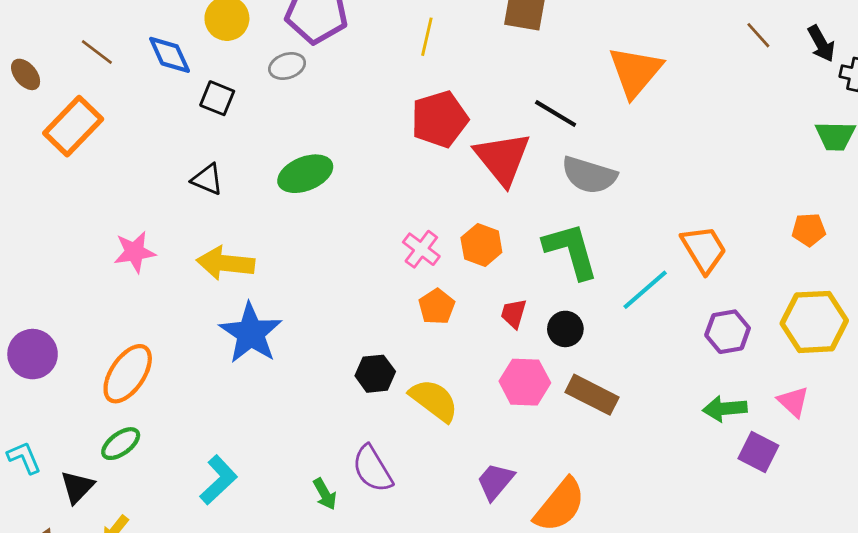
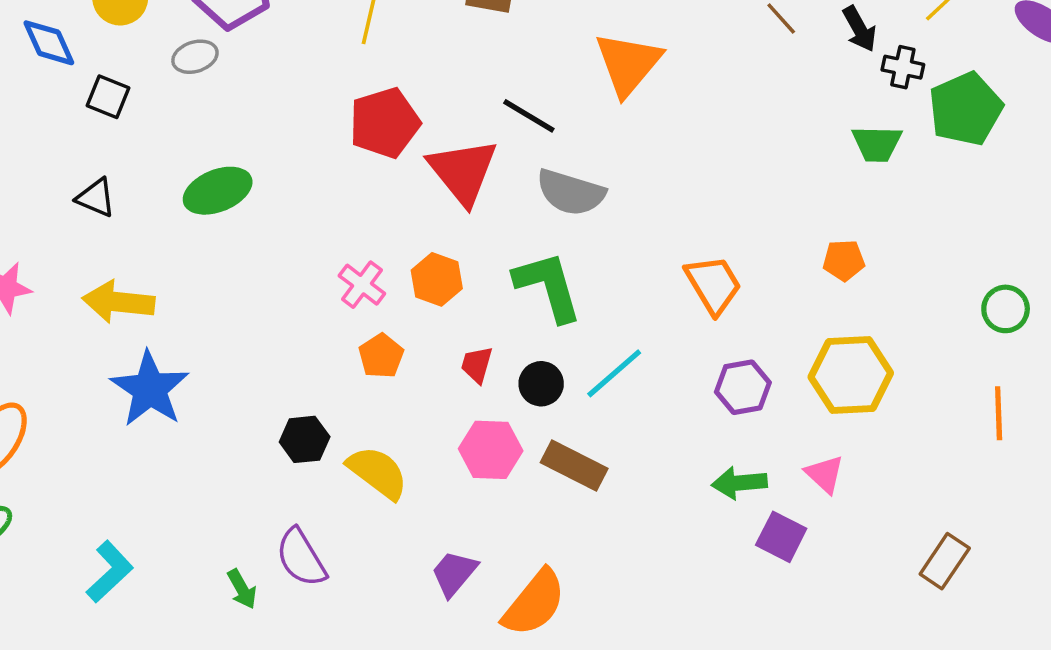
cyan line: (645, 290) -> (614, 373), moved

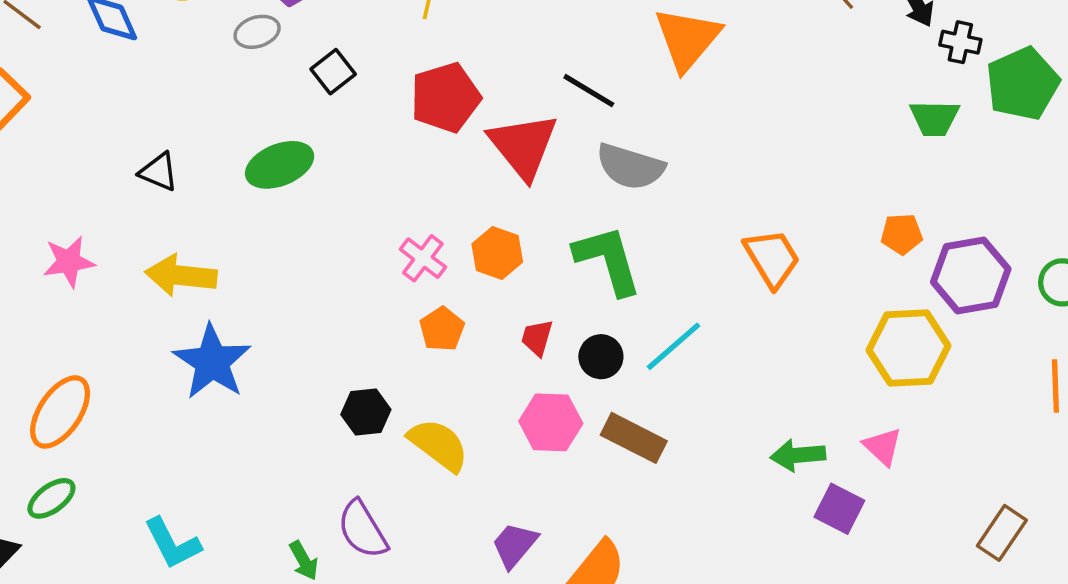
black square: (108, 97) -> (333, 72), moved, turned 30
purple hexagon: (743, 387) -> (971, 275), moved, size x1.4
cyan L-shape: (110, 572) -> (172, 543), turned 106

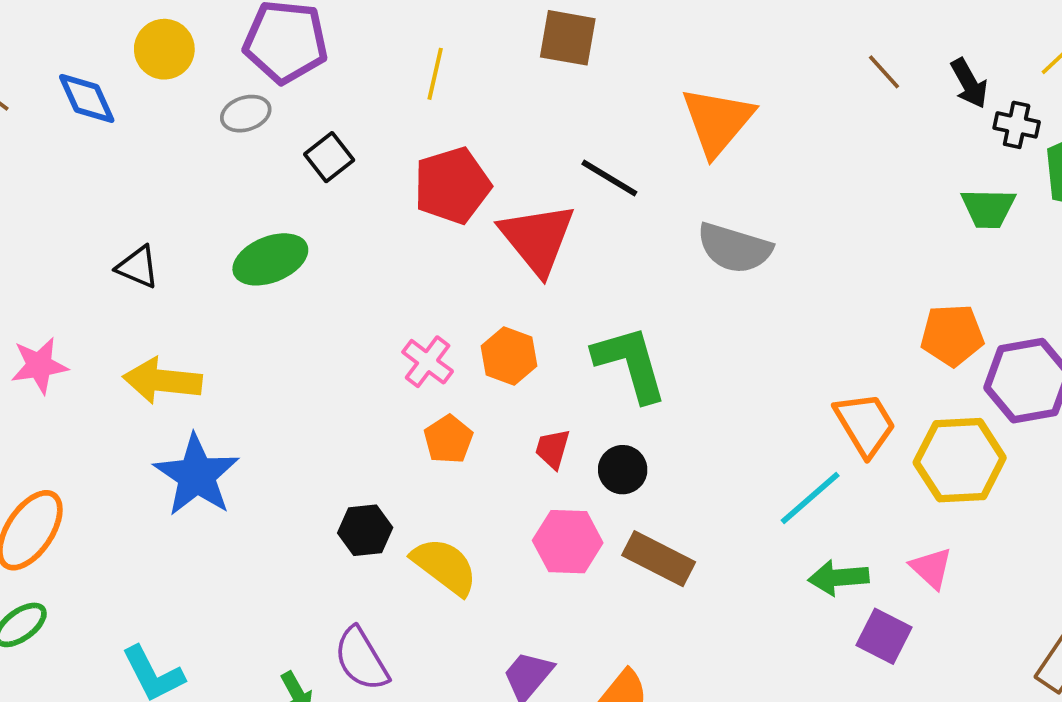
gray semicircle: (630, 167) -> (734, 248), moved
orange pentagon: (902, 234) -> (952, 335), size x1.4
orange trapezoid: (772, 258) -> (865, 424), moved
cyan line: (674, 346) -> (810, 498), moved

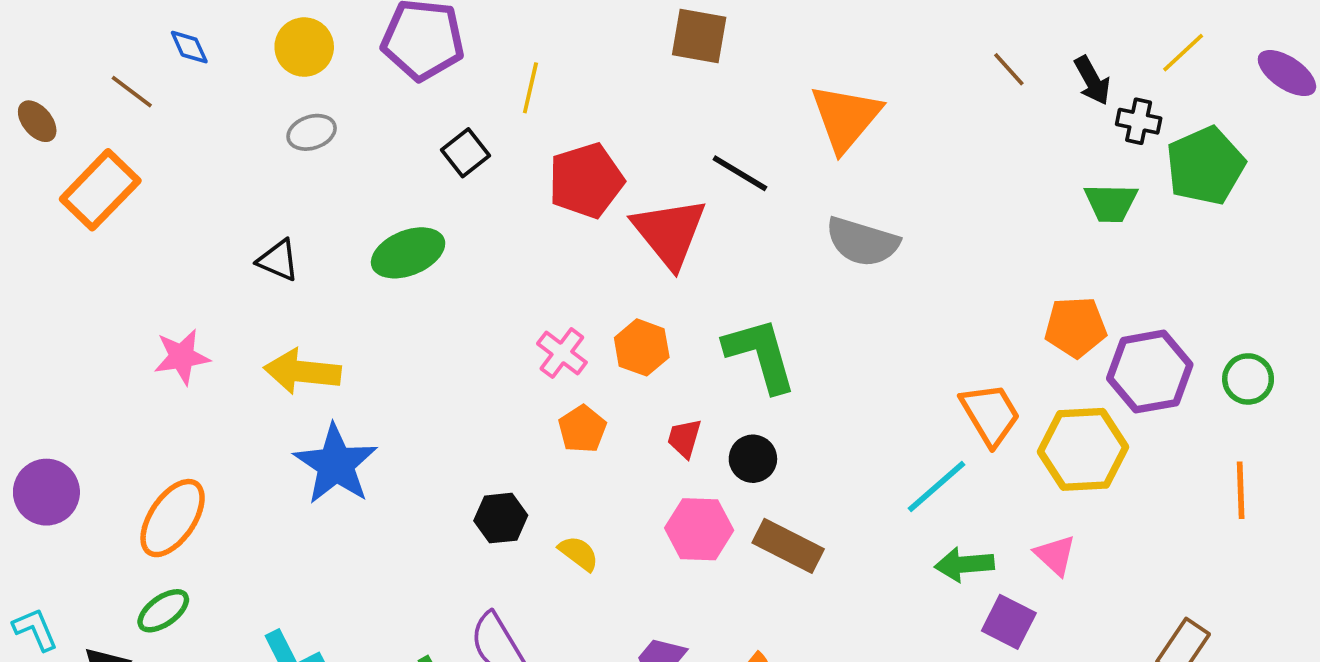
yellow line: (435, 74) -> (530, 88), moved
blue diamond: (87, 98) -> (189, 47), moved, size x0.7
gray ellipse: (246, 114) -> (312, 132), moved
yellow semicircle: (445, 566) -> (579, 553), size x0.6

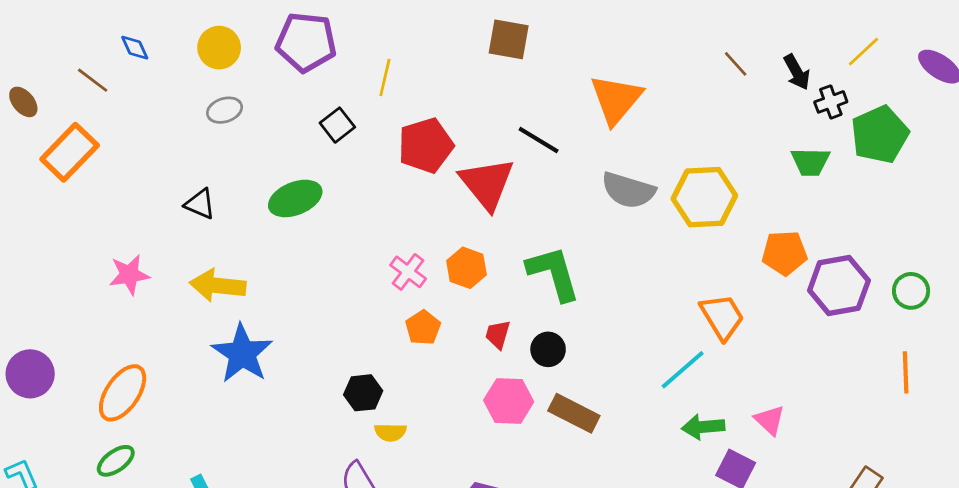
black cross: (1139, 121) -> (831, 102), turned -32
yellow hexagon: (1083, 449) -> (704, 197), moved
yellow semicircle: (579, 553) -> (390, 432), moved, turned 144

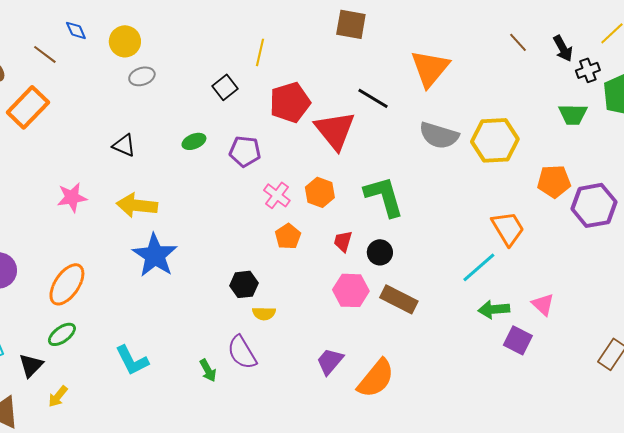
purple pentagon: (306, 42) -> (245, 151), moved, size x0.7
yellow circle: (219, 48) -> (125, 41), moved
green ellipse: (295, 198) -> (194, 141), size x0.6

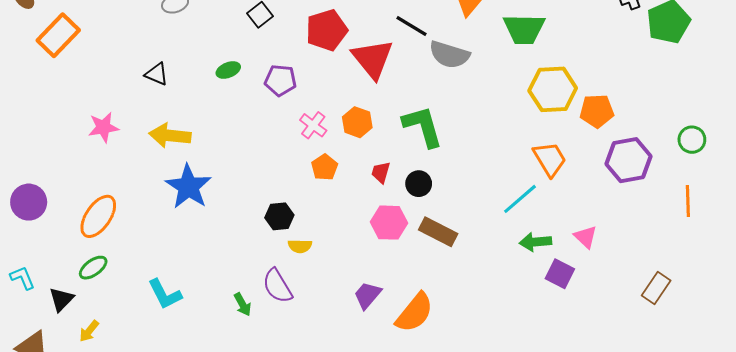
green trapezoid: (573, 114) -> (524, 29), moved, size x1.4
gray semicircle: (439, 135) -> (449, 55), moved
yellow hexagon: (495, 140) -> (553, 89), moved
purple hexagon: (594, 205) -> (628, 160), moved

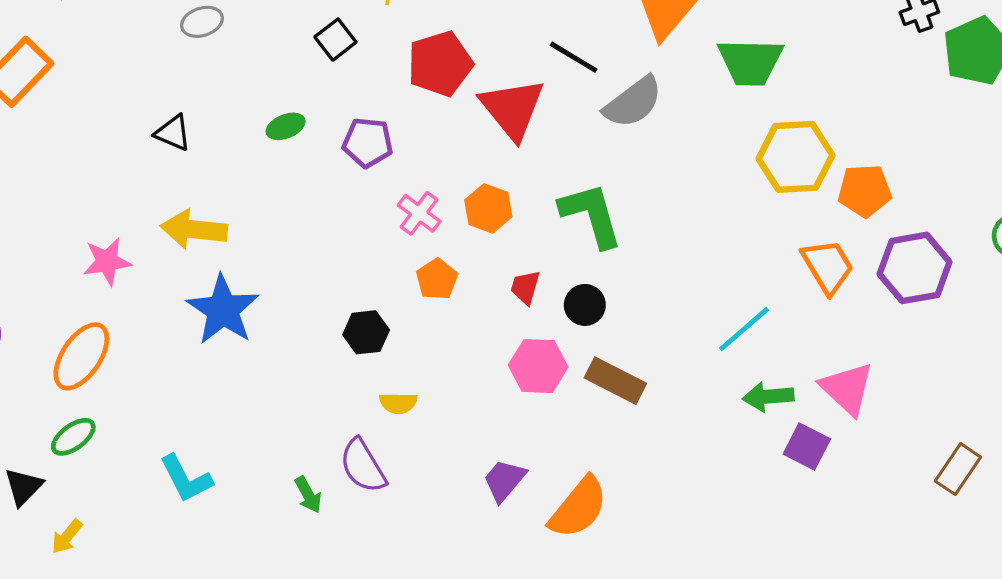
gray semicircle: (449, 55) -> (633, 102), turned -54
pink star: (103, 127) -> (107, 262), moved
orange trapezoid: (550, 159) -> (828, 266), moved
black hexagon: (279, 216) -> (366, 332), moved
pink triangle: (585, 237) -> (847, 389), size x1.5

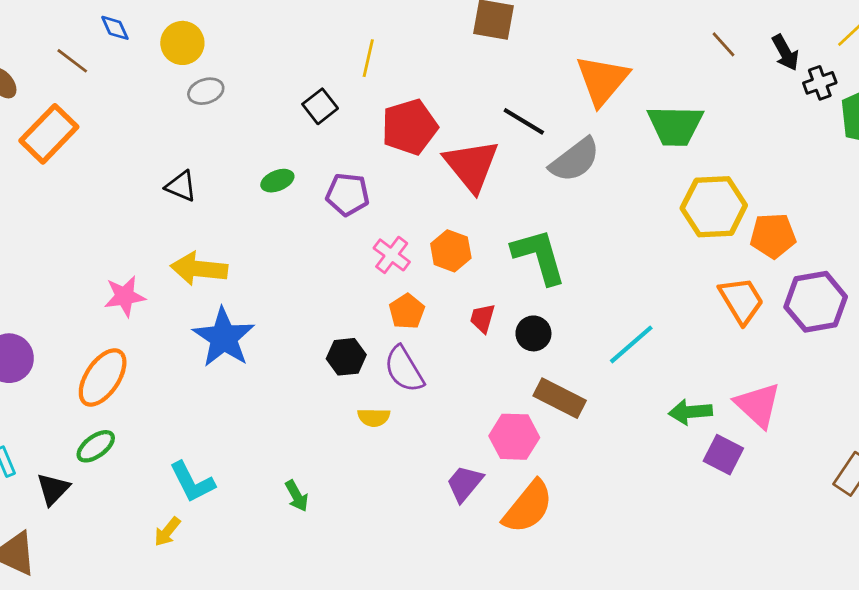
cyan line: (744, 329) -> (631, 344), moved
pink hexagon: (538, 366) -> (514, 437), moved
purple semicircle: (363, 466) -> (404, 369), moved
yellow arrow: (67, 537) -> (167, 532), moved

